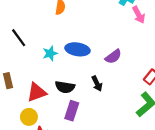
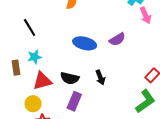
cyan star: (50, 53) -> (34, 57), moved
purple semicircle: (113, 57) -> (117, 39), moved

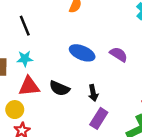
purple semicircle: (117, 39) -> (119, 54), turned -126
purple rectangle: (74, 101) -> (99, 118), moved

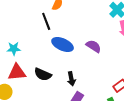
black line: (25, 26) -> (46, 21), moved

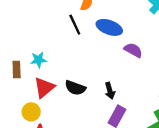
blue ellipse: (63, 44) -> (109, 27), moved
red triangle: (17, 72) -> (44, 88), turned -30

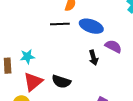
black line: (75, 25) -> (60, 24), turned -66
black arrow: (110, 91) -> (93, 58), moved

